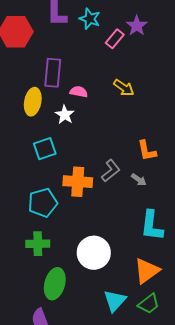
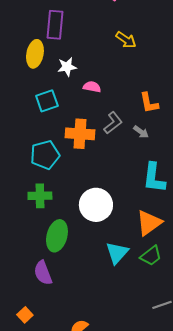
pink semicircle: (79, 92) -> (92, 87), moved
white star: (65, 115) -> (67, 67), turned 30

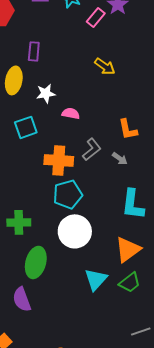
purple rectangle: (55, 25) -> (34, 51), size x0.7
cyan pentagon: (45, 155) -> (68, 194), moved

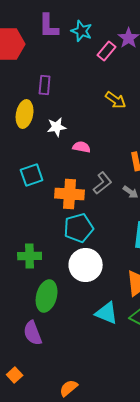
cyan square: (26, 127) -> (32, 175), moved
cyan triangle: (96, 279) -> (107, 313), turned -50

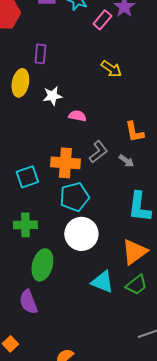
cyan square: (32, 175) -> (27, 177), moved

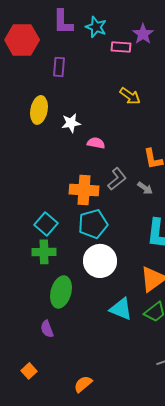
pink rectangle: (102, 20) -> (121, 47), turned 54
purple rectangle: (40, 54) -> (59, 67), moved
cyan square: (27, 177) -> (46, 224), moved, turned -30
purple semicircle: (28, 302) -> (47, 329), size x0.7

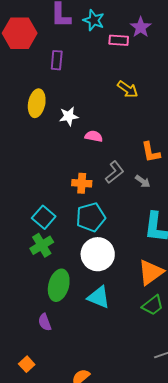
orange cross: (84, 190) -> (82, 183), size x0.7
green cross: (44, 252) -> (42, 245), turned -30
cyan triangle: (121, 309) -> (99, 297), moved

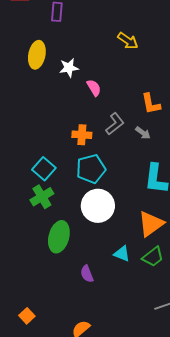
pink semicircle: (94, 136) -> (94, 88), turned 48
cyan triangle: (99, 297) -> (122, 254), moved, size x0.7
purple semicircle: (45, 322) -> (87, 274), moved

